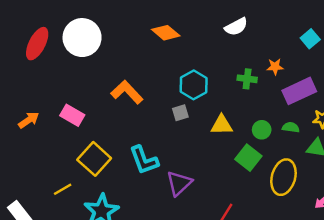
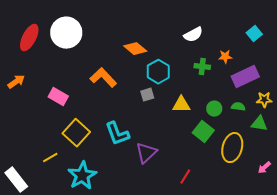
white semicircle: (236, 27) -> (193, 35), moved
orange diamond: (166, 33) -> (135, 49), moved
orange arrow: (29, 120) -> (16, 82), moved

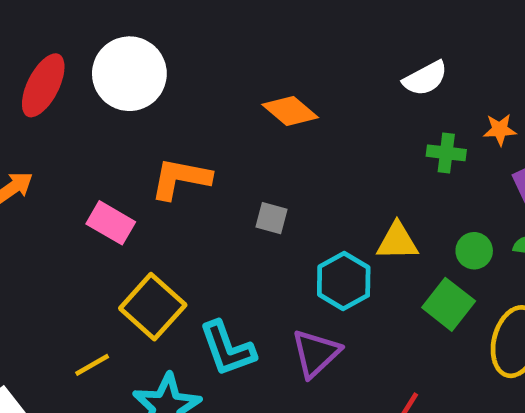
cyan hexagon: (158, 72) -> (344, 281), moved
orange L-shape: (103, 78) -> (181, 179), moved, turned -36
gray square: (147, 95) -> (271, 218), moved, turned 32
cyan L-shape: (117, 134) -> (227, 349), moved

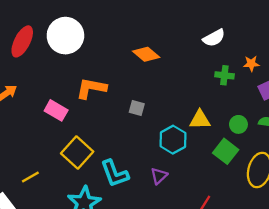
purple triangle: (316, 353) -> (159, 176), size x0.7
yellow line: (92, 365) -> (30, 177), moved

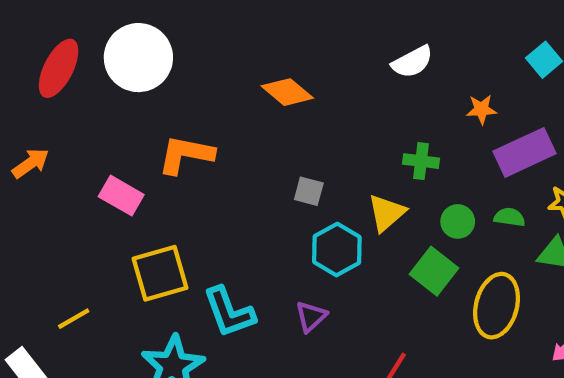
green cross: (224, 75) -> (421, 161), moved
gray square: (137, 108) -> (309, 191), moved
yellow triangle: (200, 120) -> (386, 213), turned -40
yellow square: (77, 152) -> (160, 273), turned 32

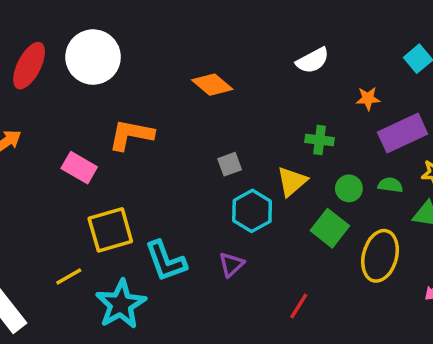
gray square: (309, 191) -> (230, 164), turned -35
yellow line: (74, 319) -> (69, 277), moved

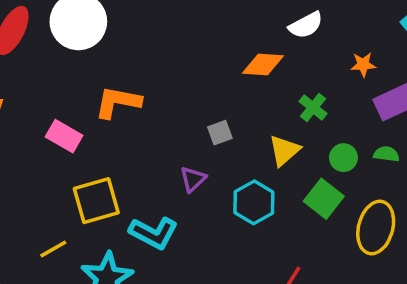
orange diamond: (212, 85) -> (263, 64), moved, turned -36
green cross: (320, 140) -> (313, 107), turned 32
cyan hexagon: (252, 211) -> (254, 202), moved
cyan L-shape: (166, 261) -> (154, 233), turned -42
purple triangle: (231, 264) -> (193, 179), moved

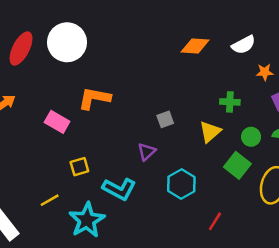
white semicircle: (306, 25) -> (244, 45), moved
orange diamond: (263, 64) -> (195, 46), moved
green cross: (313, 107) -> (230, 102), turned -36
yellow square: (96, 201) -> (79, 167), size x0.6
cyan hexagon: (254, 202) -> (181, 184), moved

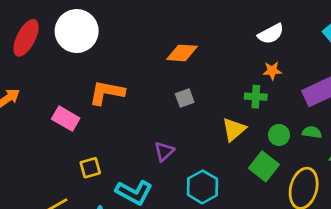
orange diamond: (195, 46) -> (182, 53), moved
orange star: (265, 72) -> (272, 71), moved
gray square: (165, 119) -> (185, 98), moved

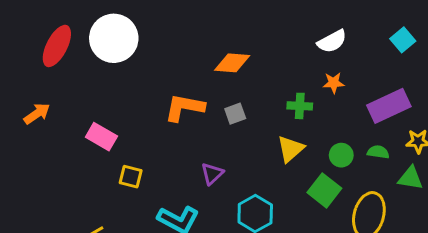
orange L-shape: (107, 93) -> (184, 107), moved
green cross: (256, 97) -> (300, 106), moved
yellow square: (90, 168) -> (131, 177), moved, turned 30

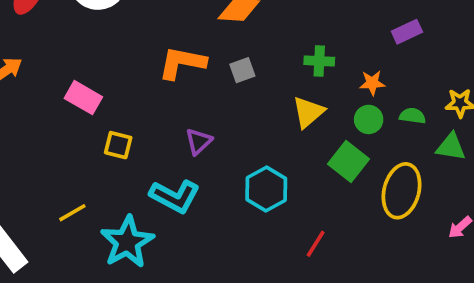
orange star: (334, 83) -> (372, 83), moved
purple rectangle: (389, 106) -> (407, 32), moved, size x0.6
purple triangle: (212, 174) -> (199, 141), moved

